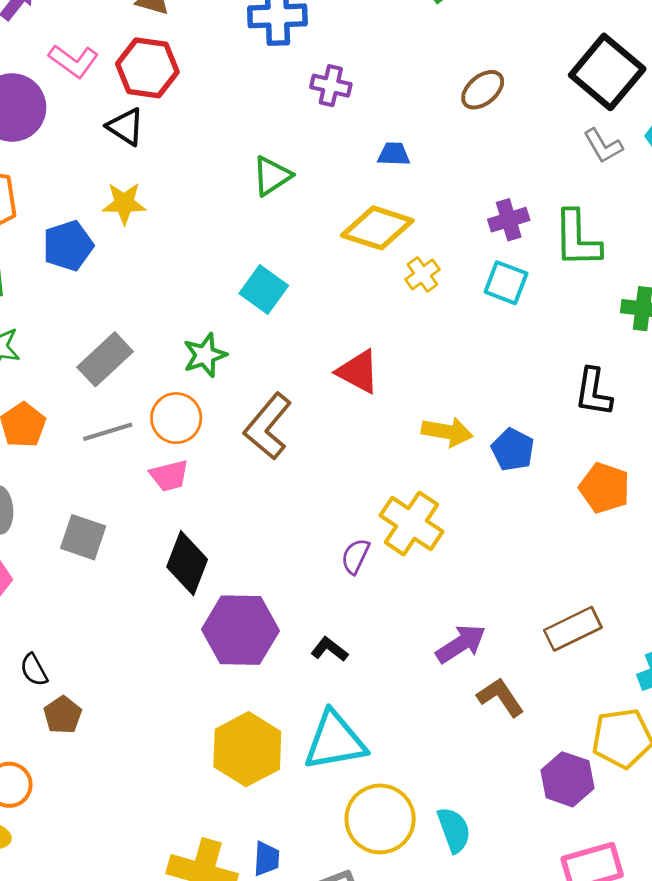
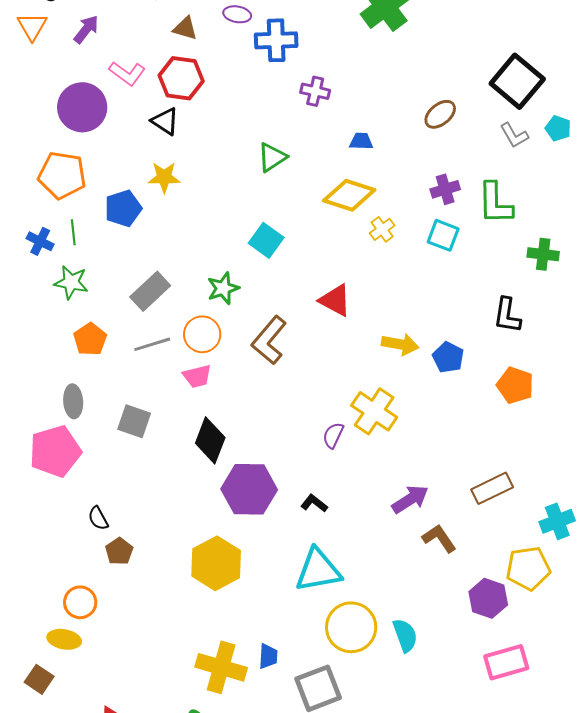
brown ellipse: (483, 90) -> (440, 114), moved
yellow hexagon: (247, 749) -> (216, 563), moved

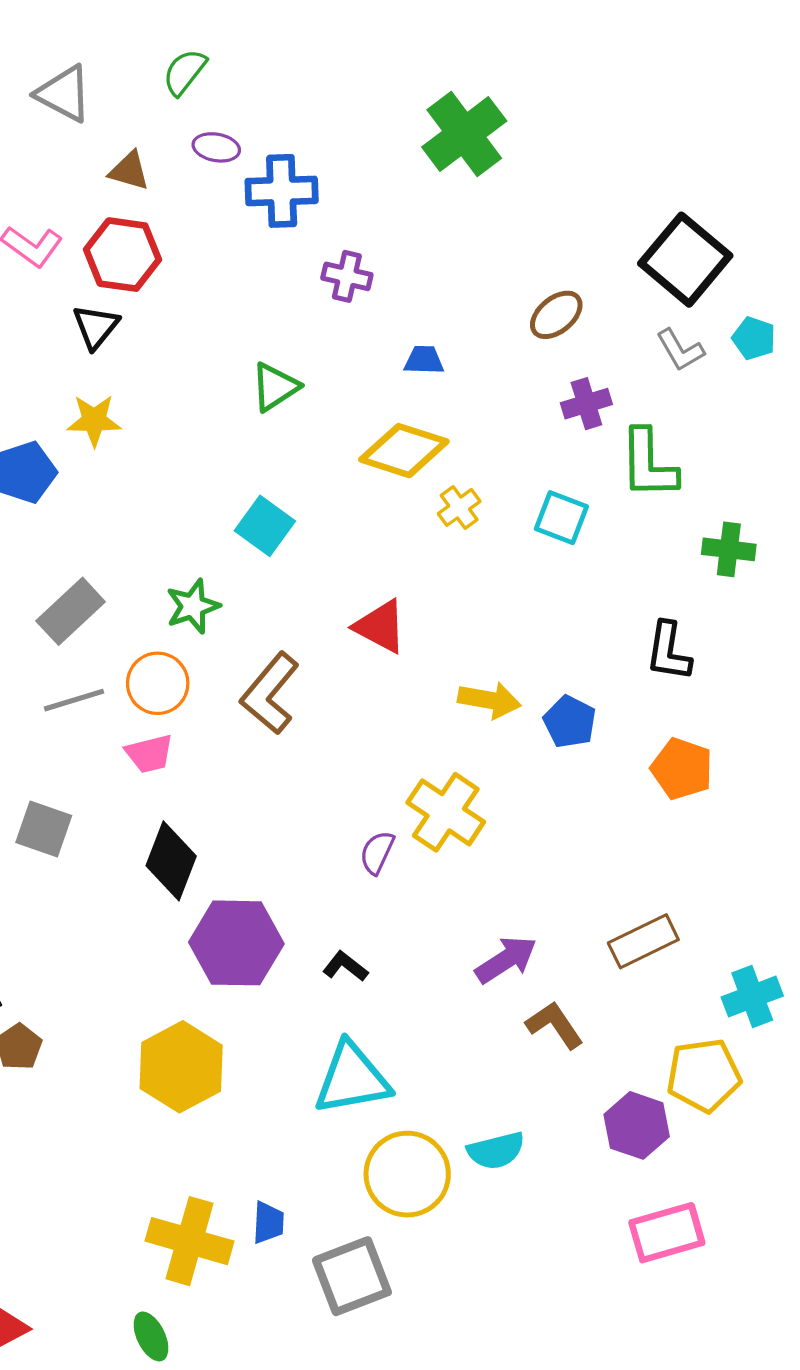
black triangle: (165, 121) -> (96, 327), turned 36
purple cross: (445, 189) -> (586, 404), moved
cyan semicircle: (405, 635) -> (496, 1151), moved, turned 96

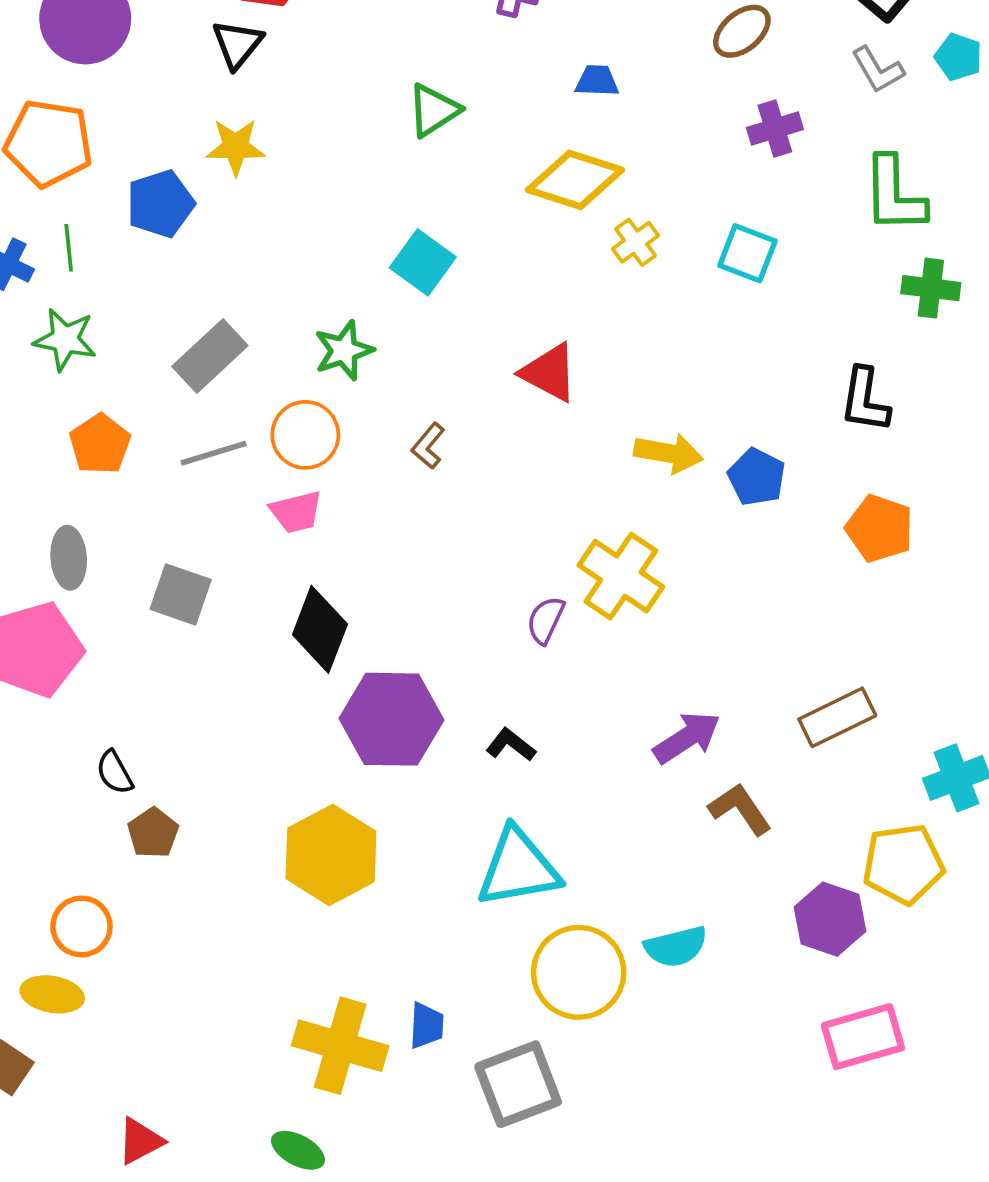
green L-shape: (648, 464) -> (894, 195), moved
brown L-shape: (270, 693) -> (428, 446), size x0.5
green ellipse: (151, 1336) -> (298, 1150), turned -36

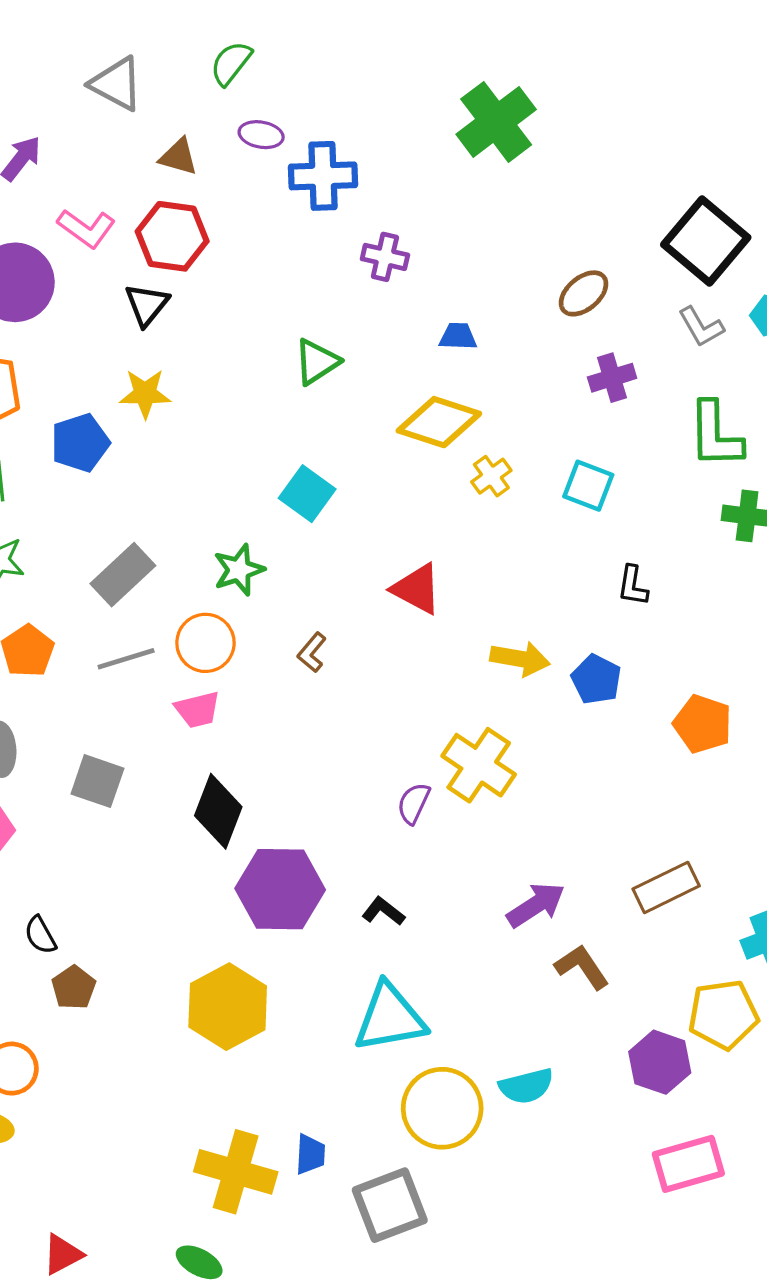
black L-shape: (865, 400) -> (633, 586), moved, size x0.7

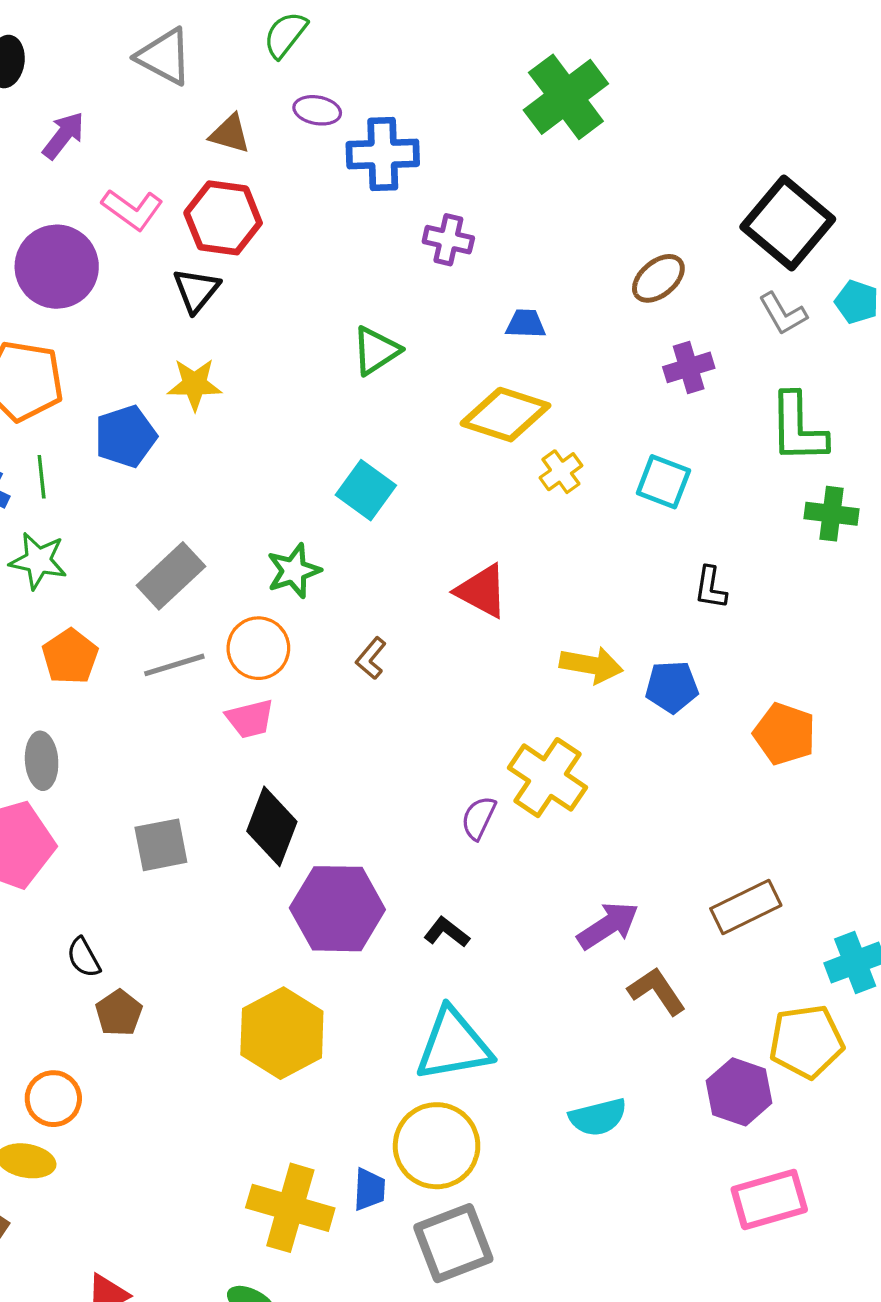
blue pentagon: (596, 679) -> (672, 687), turned -30
gray square: (97, 781) -> (161, 845), moved, turned -30
yellow circle: (442, 1108) -> (437, 1146), moved

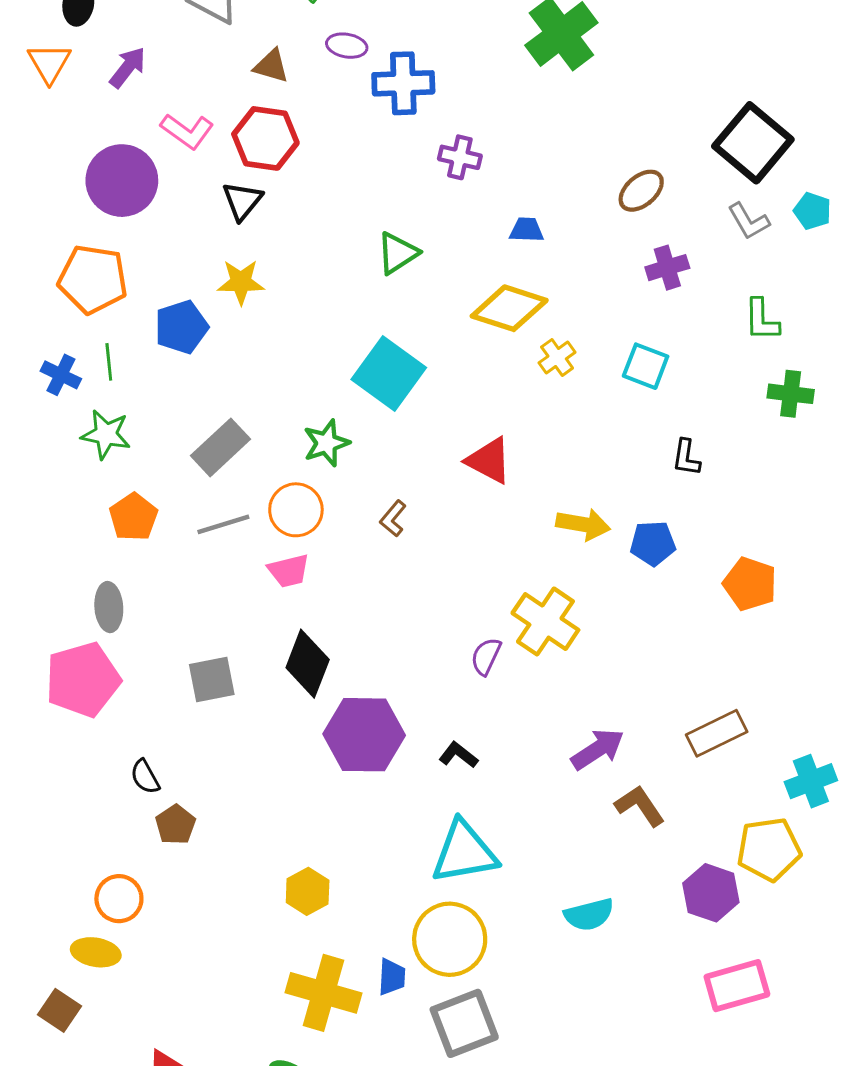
green L-shape: (798, 428) -> (762, 320), size x0.7
cyan square: (366, 490) -> (389, 373), size x1.4
yellow hexagon: (282, 1033) -> (308, 891), moved, size x0.6

